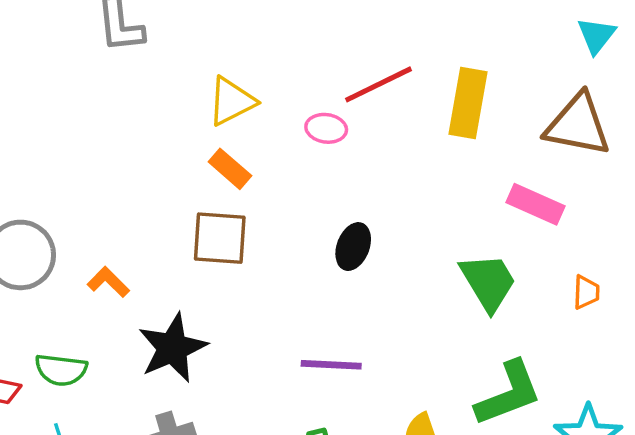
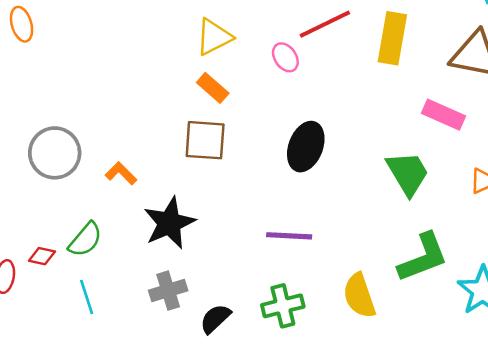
pink ellipse: (326, 128) -> (285, 57), turned 48
black ellipse: (353, 247) -> (306, 147), size x1.4
green semicircle: (61, 370) -> (85, 240), turned -57

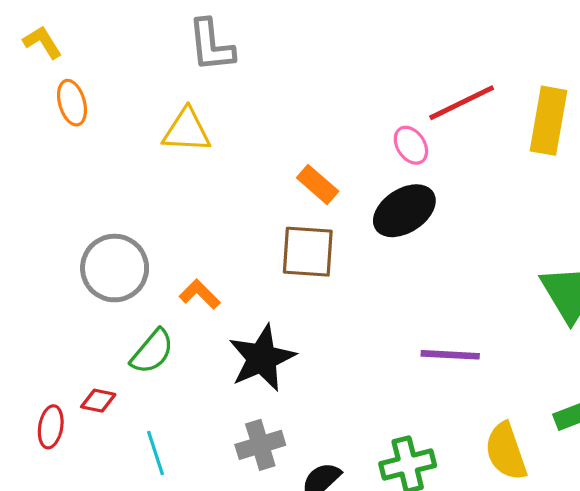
yellow triangle: (214, 37) -> (187, 130), moved, turned 30
black ellipse: (306, 147) -> (404, 211), moved, turned 36
purple line: (289, 236) -> (450, 355), moved
green semicircle: (85, 240) -> (152, 352), moved

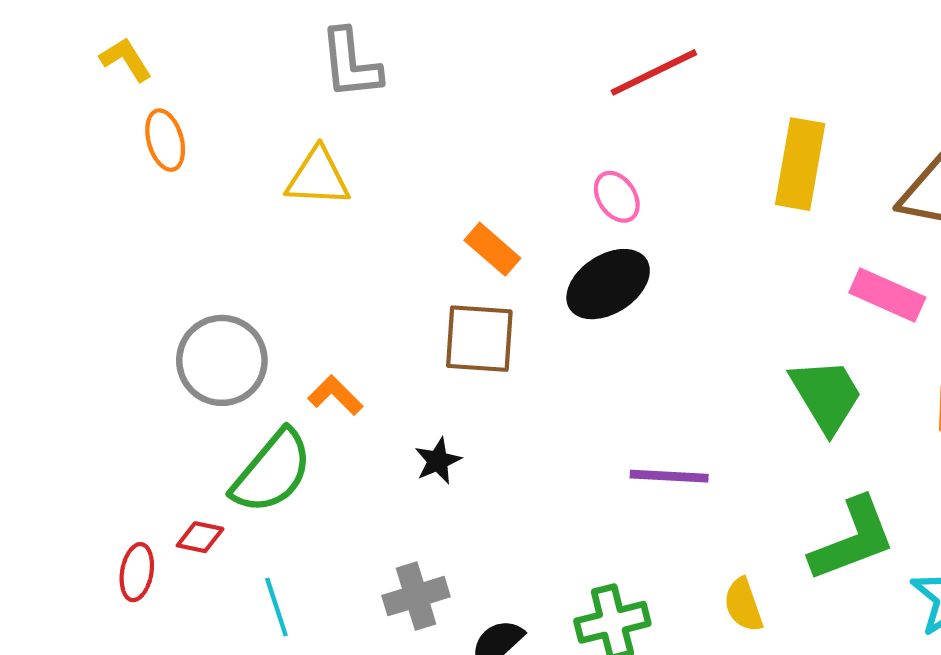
red line: (462, 103) -> (654, 72), moved
green semicircle: (152, 352) -> (272, 472), size x1.4
black star: (262, 358) -> (438, 461), moved, size x0.5
yellow semicircle: (506, 451) -> (743, 605), size x0.7

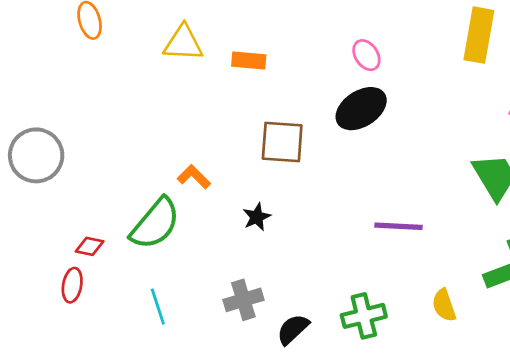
orange rectangle: (492, 249) -> (249, 60), moved, turned -36
gray circle: (222, 360) -> (36, 155), moved
red diamond: (200, 537) -> (90, 246), moved

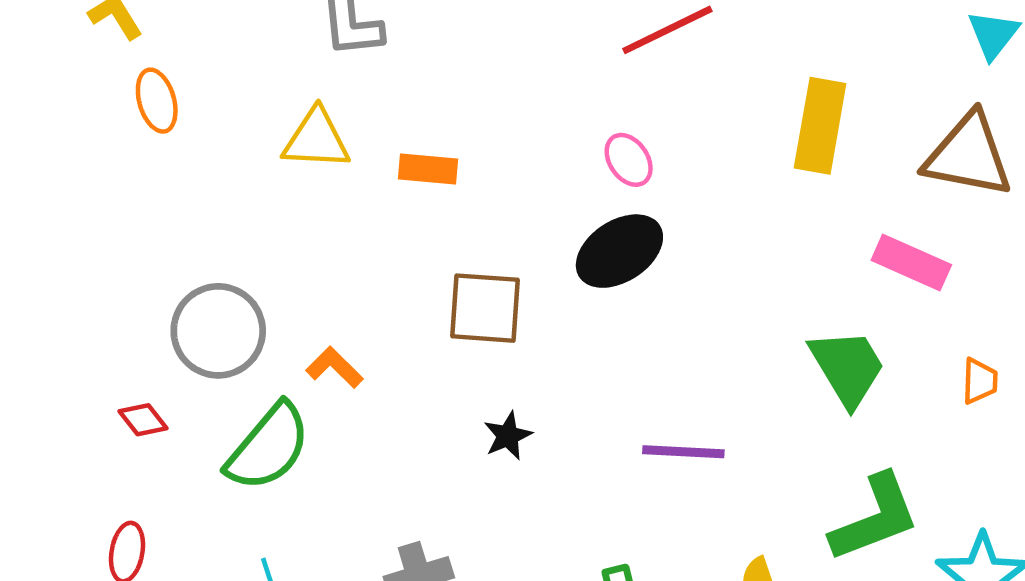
gray circle: (36, 155) -> (218, 331), moved
black star: (257, 217) -> (508, 436), moved
red diamond: (90, 246) -> (143, 420), moved, turned 40

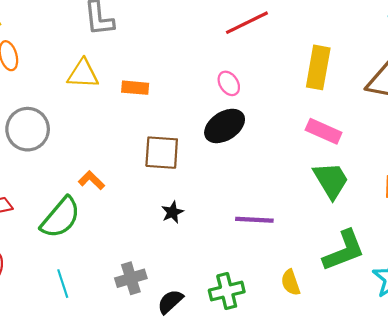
pink rectangle: (911, 262) -> (324, 131), moved
gray circle: (218, 331) -> (28, 129), moved

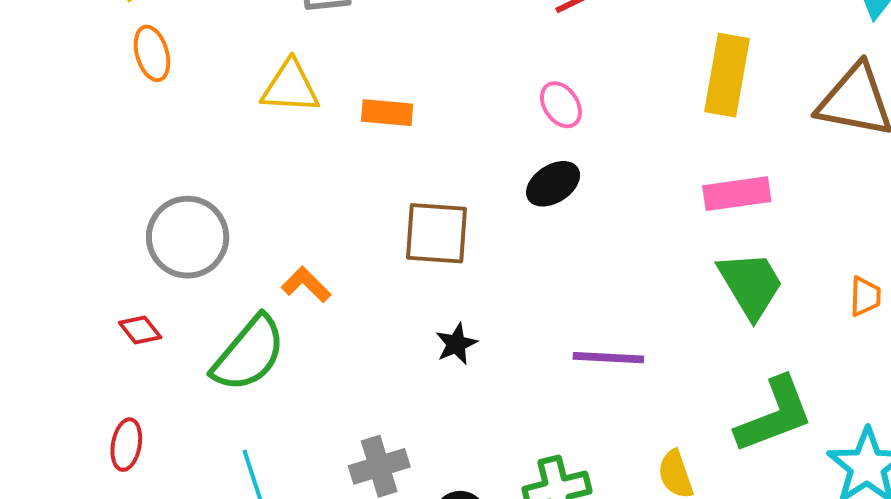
black ellipse: (225, 126) -> (553, 184), size x0.7
gray circle: (28, 129) -> (188, 237), moved
pink rectangle: (324, 131) -> (737, 194), turned -32

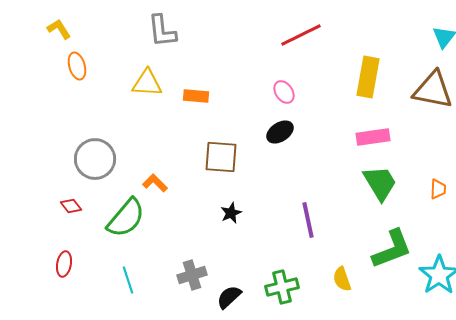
purple line: (608, 358) -> (308, 220), turned 75

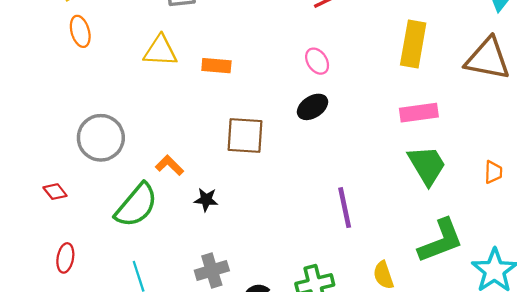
red diamond: (71, 206) -> (55, 192), moved
black star: (231, 213) -> (206, 200), moved, turned 30

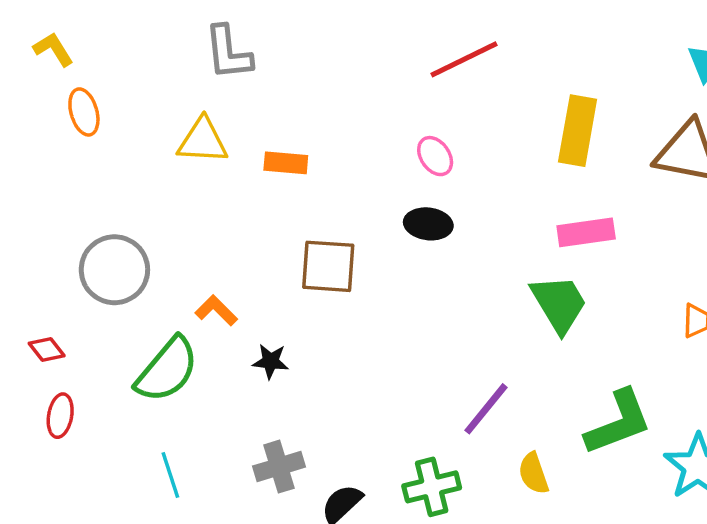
black ellipse: (313, 107) -> (428, 224), turned 40
green trapezoid: (427, 165) -> (559, 304), moved
purple line: (345, 208) -> (486, 409), moved, turned 51
red ellipse: (65, 258) -> (60, 416), moved

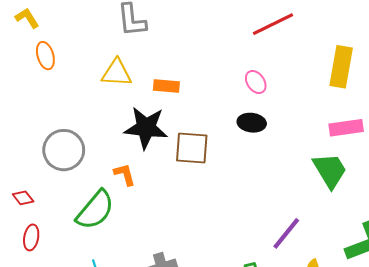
orange L-shape: (216, 310) -> (125, 174), turned 30
black star: (271, 361) -> (146, 128), moved, size x2.0

